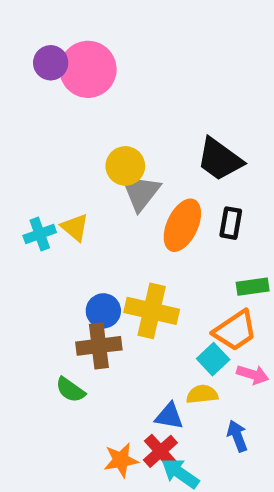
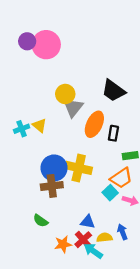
black rectangle: (231, 223) -> (113, 133), moved
blue circle: (103, 311) -> (54, 168), size x1.5
green semicircle: (70, 390) -> (41, 221), moved
yellow semicircle: (202, 394) -> (104, 237), moved

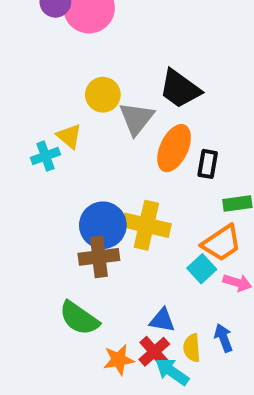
black trapezoid: (113, 91) -> (180, 89), moved
yellow circle: (65, 94) -> (103, 95), moved
yellow triangle: (39, 125) -> (69, 136), moved
green semicircle: (41, 221) -> (79, 318), size x1.5
yellow semicircle: (104, 237) -> (192, 348), turned -88

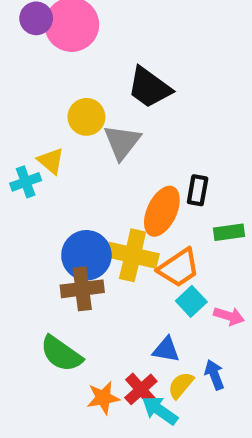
black trapezoid: (180, 89) -> (149, 88), moved
orange ellipse: (174, 148) -> (162, 211), moved
orange trapezoid: (221, 243) -> (179, 268), moved
blue triangle: (162, 320) -> (166, 350), moved
yellow semicircle: (192, 348) -> (181, 385), turned 44

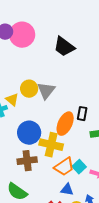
black trapezoid: (149, 88) -> (64, 47), moved
yellow circle: (86, 117) -> (29, 89), moved
blue circle: (86, 255) -> (29, 133), moved
orange trapezoid: (179, 268) -> (64, 167), moved

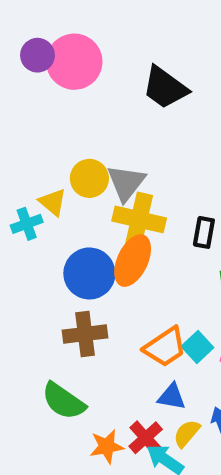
orange ellipse: (65, 124) -> (133, 261), moved
yellow cross: (51, 145) -> (139, 219), moved

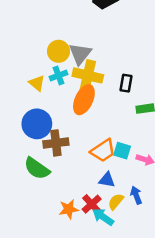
yellow triangle: (53, 202) -> (37, 83), moved
cyan cross: (27, 224) -> (58, 75), moved
blue circle: (89, 273) -> (37, 124), moved
cyan square: (197, 347) -> (122, 151), turned -30
green semicircle: (63, 401) -> (37, 168), moved

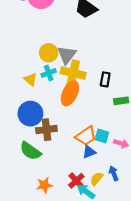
blue triangle: (107, 180) -> (89, 152), moved, turned -32
orange star: (69, 209) -> (44, 185), moved

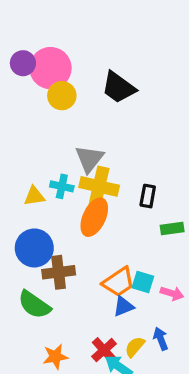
yellow circle: (49, 53) -> (62, 96), moved
cyan cross: (49, 73) -> (62, 186), turned 32
yellow triangle: (30, 79) -> (34, 196), turned -48

